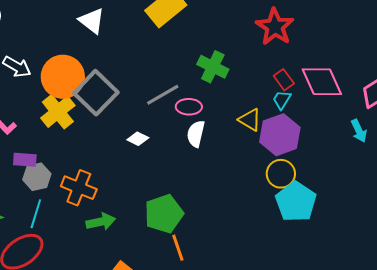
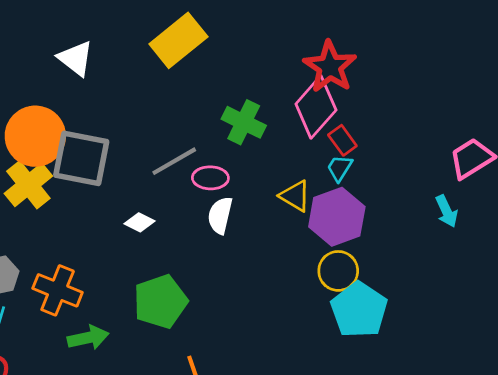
pink diamond: (322, 82) -> (316, 107), moved, turned 66
gray square: (96, 93) -> (81, 158), turned -33
green pentagon: (164, 214) -> (160, 302), moved

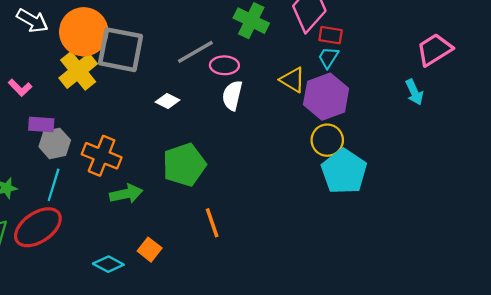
red rectangle: (342, 140) -> (331, 35), turned -45

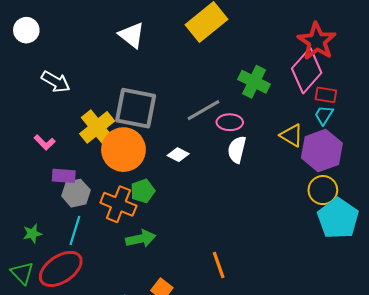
orange circle: (84, 32) -> (123, 150), moved
green pentagon: (184, 165) -> (143, 191), moved, size x0.6

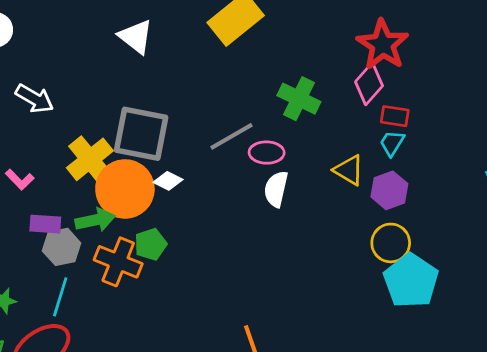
pink diamond: (307, 71) -> (369, 84), size x0.7
purple hexagon: (322, 151) -> (389, 190), size x0.7
white diamond: (178, 155) -> (168, 181), moved
green arrow: (141, 239) -> (95, 220), moved

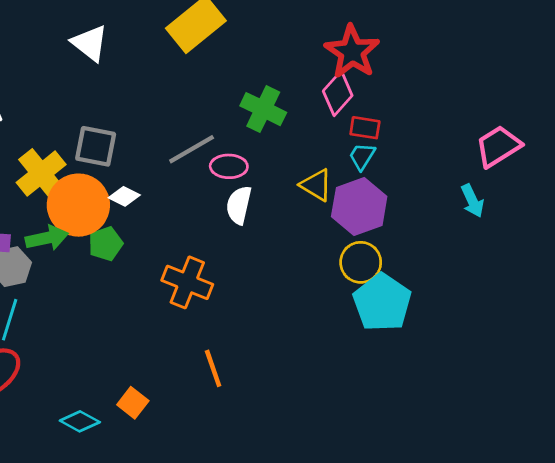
gray square: (141, 134) -> (96, 146), size x0.7
purple hexagon: (389, 190) -> (359, 206), size x1.4
green pentagon: (151, 244) -> (106, 244), moved
orange cross: (118, 262) -> (187, 282), moved

